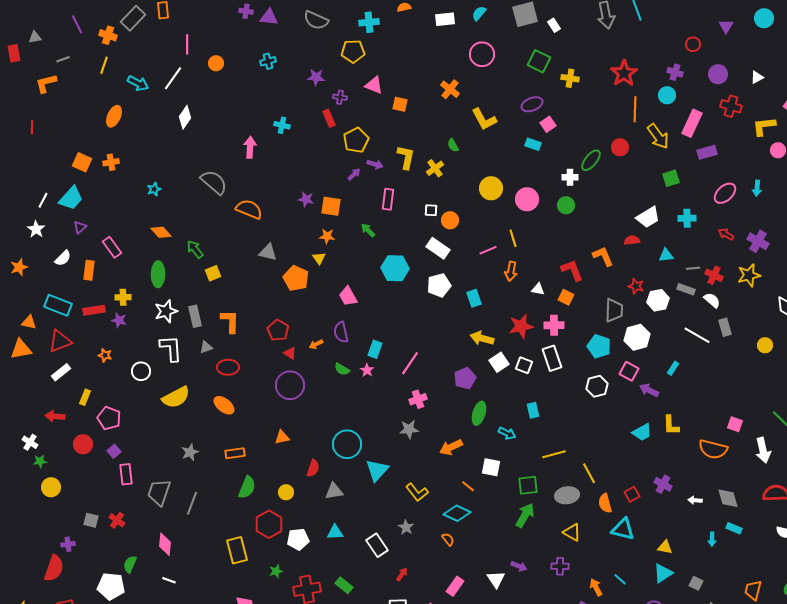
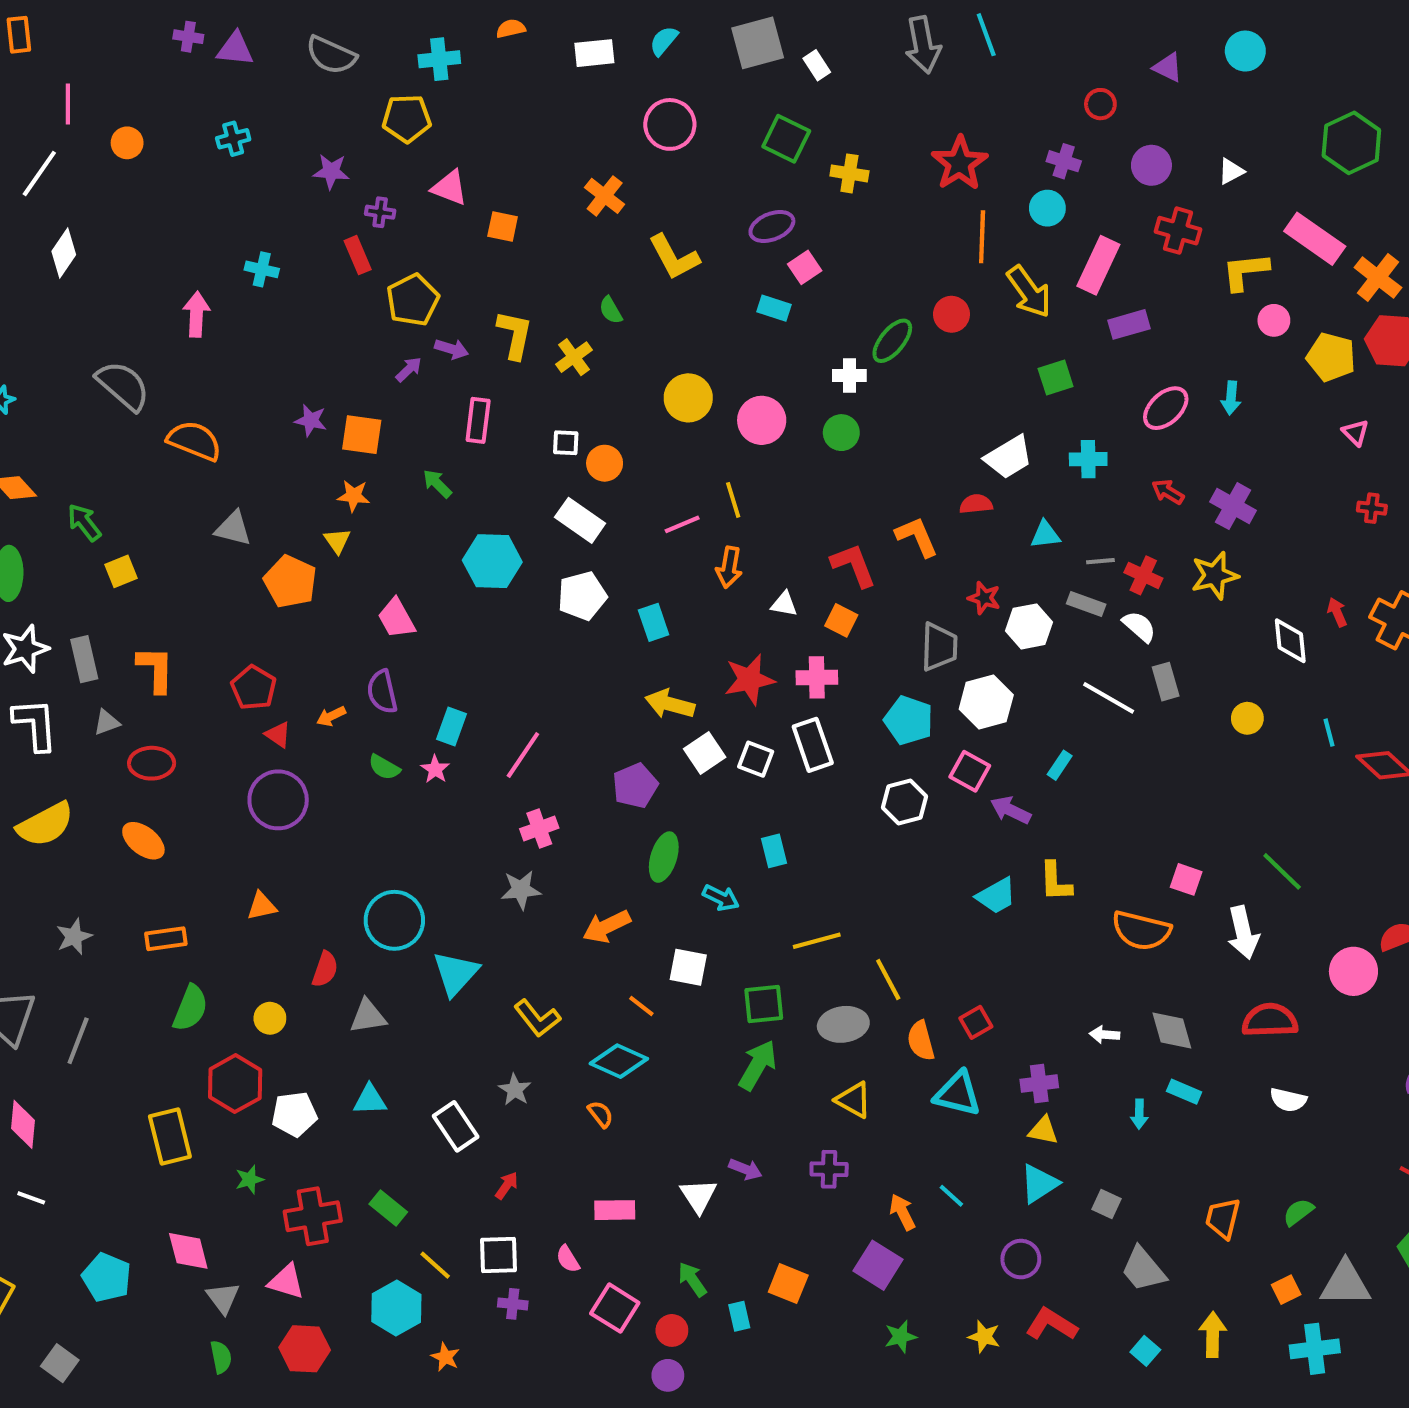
purple triangle: (726, 26) -> (1168, 67), turned -35
purple cross: (663, 484) -> (1039, 1084), moved, turned -36
pink rectangle: (455, 586) -> (615, 1210), turned 54

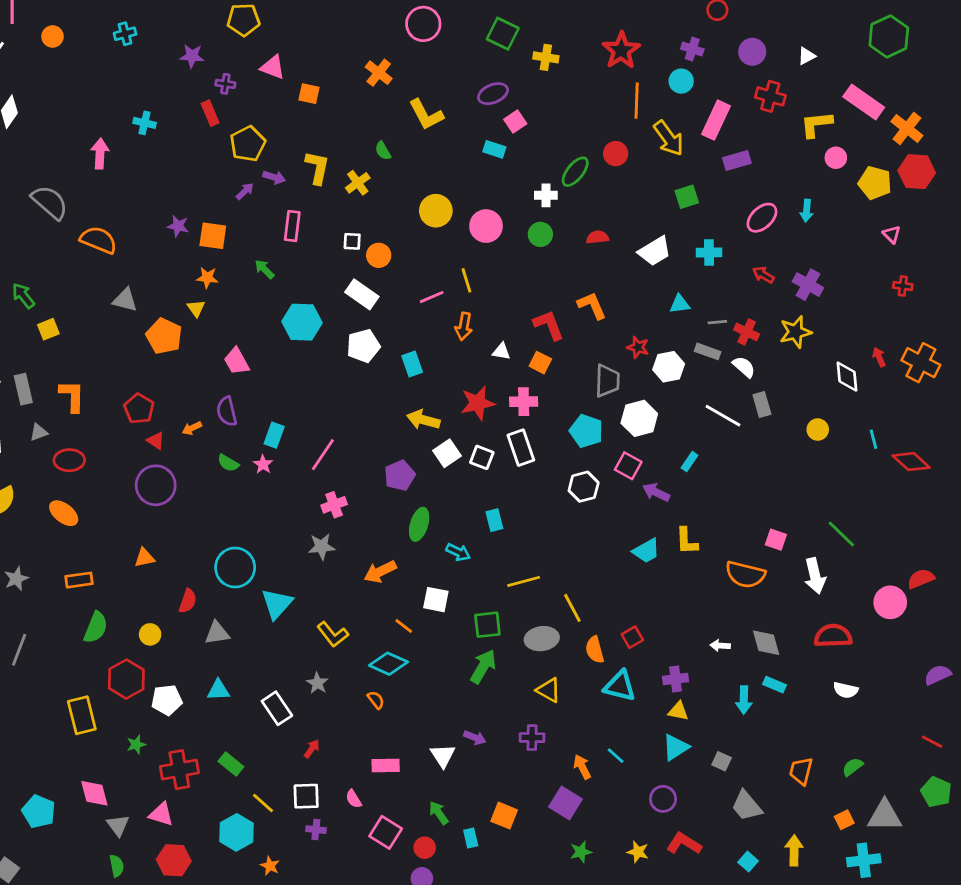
red semicircle: (976, 504) -> (598, 237), moved
cyan arrow: (1139, 1114) -> (744, 700), size x1.4

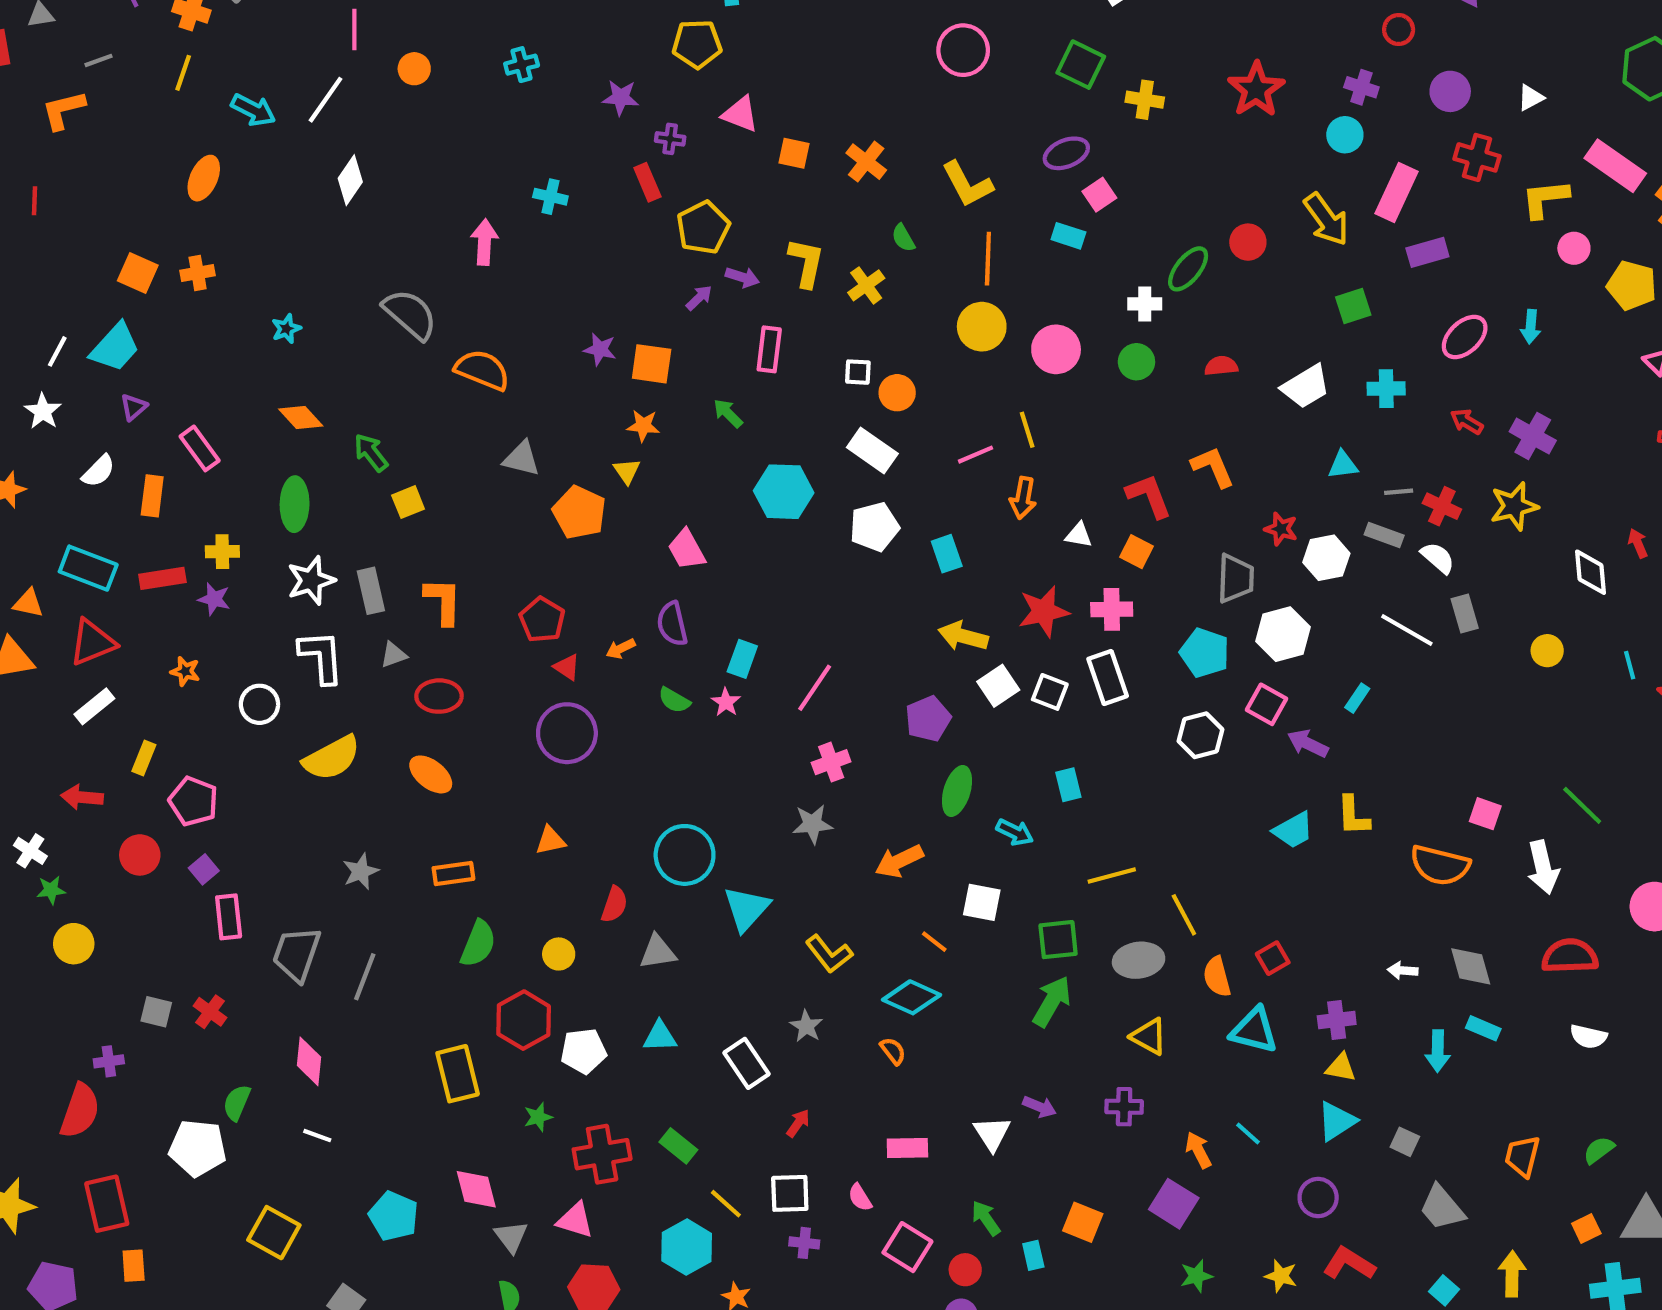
orange cross: (379, 73) -> (866, 162), moved
orange line: (637, 101) -> (988, 259), moved

